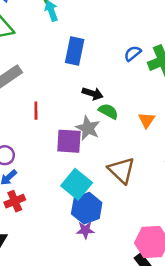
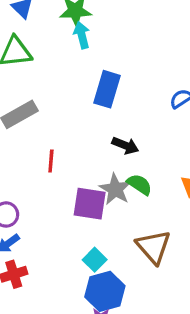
green semicircle: (108, 111) -> (139, 184), moved
cyan square: (77, 184) -> (95, 260), size x0.6

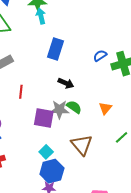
gray star: (115, 189) -> (59, 109), turned -30

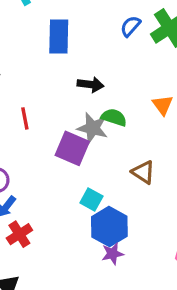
gray star: (59, 109) -> (93, 128), turned 30
purple square: (44, 118) -> (72, 148), turned 30
brown triangle: (82, 145) -> (143, 172), size x0.7

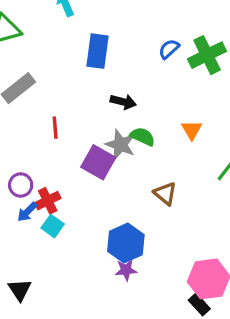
cyan square: (91, 200) -> (53, 226), moved
red cross: (19, 234) -> (48, 201), moved

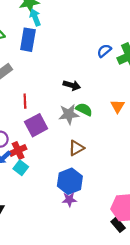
blue rectangle: (97, 51) -> (28, 40), moved
gray star: (120, 145) -> (69, 114), turned -30
purple square: (98, 162) -> (36, 125), moved, turned 30
brown triangle: (165, 194) -> (76, 148), moved, turned 49

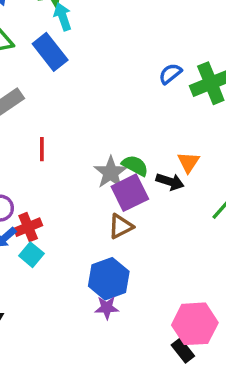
blue rectangle: (28, 40) -> (50, 52), turned -50
black arrow: (72, 85) -> (170, 182), moved
gray star: (69, 114) -> (111, 173), turned -30
purple square: (36, 125) -> (130, 193), moved

